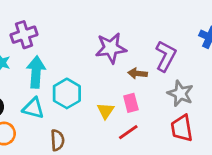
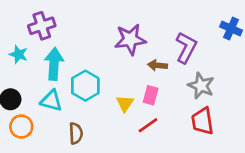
pink rectangle: (131, 103) -> (151, 95), turned 30

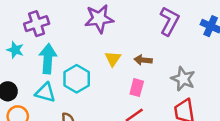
purple star: (130, 39) -> (99, 19), moved
purple L-shape: (186, 48) -> (169, 21), moved
yellow triangle: (125, 103) -> (113, 59), moved

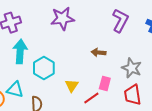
yellow triangle: (113, 59) -> (72, 86), moved
pink rectangle: (137, 88) -> (105, 83), moved
cyan triangle: (45, 93) -> (15, 90), moved

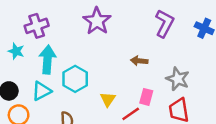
purple star: (62, 18) -> (97, 21), turned -30
cyan triangle: (15, 90) -> (41, 91), moved, turned -42

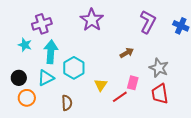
brown arrow: (139, 61) -> (127, 53), turned 144

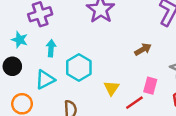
cyan arrow: (51, 52) -> (51, 48), size x0.6
black circle: (19, 78) -> (12, 66), moved

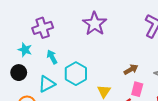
cyan arrow: (51, 48) -> (52, 57), turned -32
brown arrow: (143, 49) -> (131, 69), moved

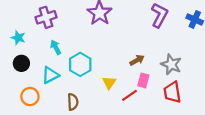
cyan star: (25, 50) -> (18, 38), moved

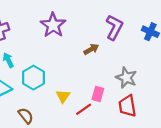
brown arrow: (137, 60) -> (91, 49), moved
brown semicircle: (73, 102) -> (26, 116), turned -35

